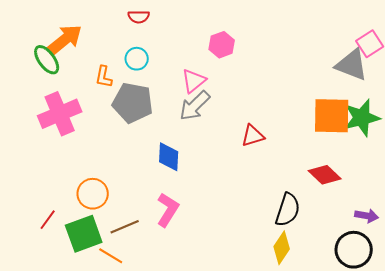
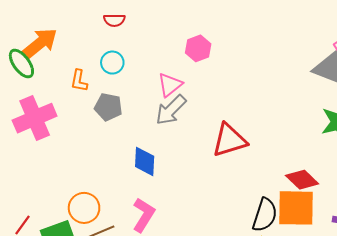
gray pentagon: (133, 103) -> (108, 107), size x0.7
orange square: (332, 116) -> (296, 208), moved
red triangle: (253, 136) -> (229, 140), size x1.5
orange circle: (93, 194) -> (84, 208), moved

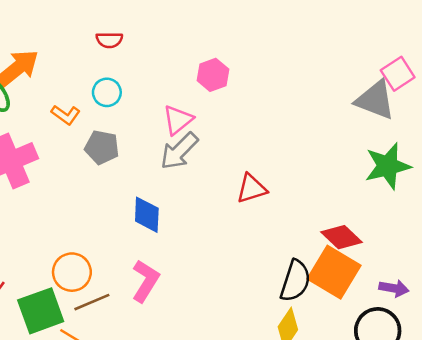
orange L-shape: (79, 81) -> (66, 115), turned -65
red triangle: (229, 140) -> (252, 188), size x0.7
orange square: (296, 208) -> (334, 272), turned 30

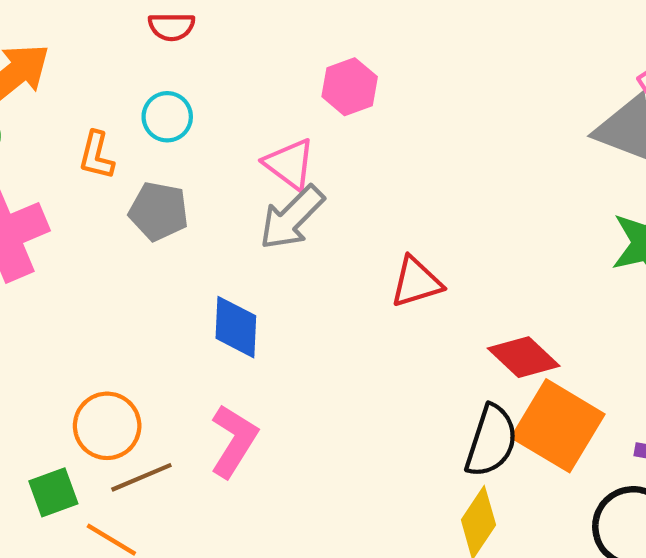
orange L-shape: (66, 115) -> (96, 155), turned 68
pink triangle: (178, 120) -> (290, 164), turned -44
red diamond: (341, 237) -> (524, 357), moved
green square: (41, 311) -> (53, 492), size x0.6

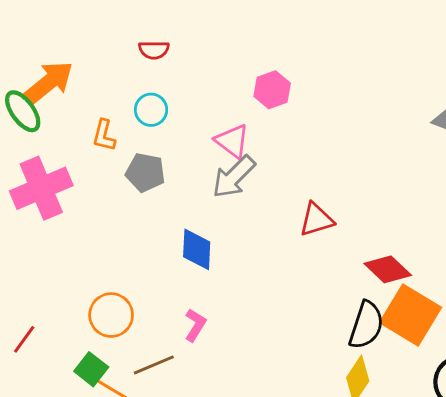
pink L-shape: (234, 441) -> (195, 325), size x0.7
brown line: (141, 477) -> (154, 365), moved
green square: (53, 492) -> (91, 369), moved, turned -32

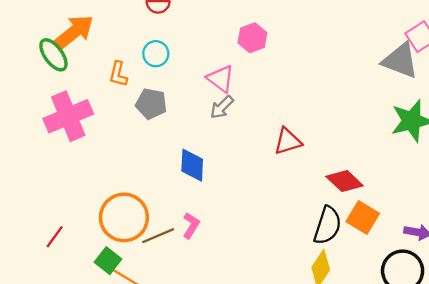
gray arrow: (234, 177) -> (222, 107), size x0.7
orange circle: (111, 315) -> (124, 217), size x1.4
orange square: (410, 315) -> (363, 217), size x0.7
brown line: (154, 365) -> (158, 236), moved

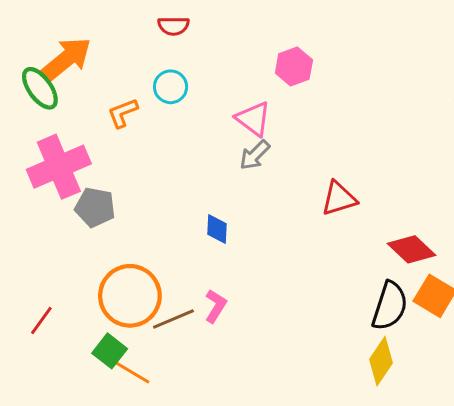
orange L-shape: (118, 74) -> (123, 113), turned 55
gray pentagon: (151, 104) -> (95, 207), moved
blue diamond: (192, 165) -> (217, 229), size x0.7

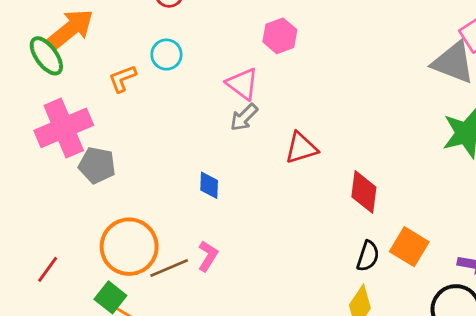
red triangle: (339, 199) -> (301, 148), moved
red diamond: (411, 249) -> (364, 192), moved, turned 54
black semicircle: (390, 306) -> (368, 256), size x0.7

